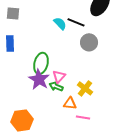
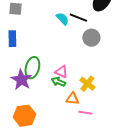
green ellipse: (41, 63) -> (32, 68), moved
pink triangle: (59, 76) -> (61, 72), turned -48
purple star: (39, 79) -> (21, 80), moved

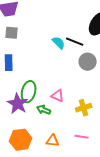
green arrow: (58, 82) -> (44, 110), moved
yellow cross: (87, 84) -> (84, 108), turned 35
orange triangle: (72, 99) -> (53, 141), moved

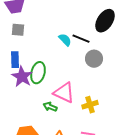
green ellipse: (29, 92) -> (38, 73), moved
pink triangle: (58, 96) -> (64, 93), size x1.6
purple star: (18, 104) -> (22, 77), moved

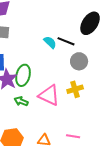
yellow cross: (90, 105) -> (75, 89), moved
green arrow: (50, 107) -> (21, 101), moved

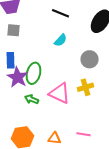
black line: (66, 41) -> (60, 13), moved
cyan semicircle: (50, 42) -> (60, 40), turned 88

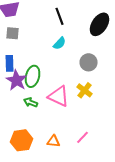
black line: (60, 13) -> (60, 16), turned 48
yellow cross: (86, 87) -> (84, 90), turned -35
pink line: (84, 134) -> (82, 137), turned -56

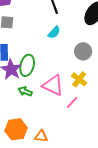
pink line: (82, 137) -> (72, 102), moved
orange triangle: (54, 141) -> (41, 136), moved

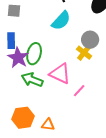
cyan semicircle: (54, 32) -> (61, 21), size x1.5
yellow cross: (79, 79) -> (84, 53), moved
green arrow: (25, 91) -> (32, 80), size x1.5

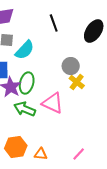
cyan semicircle: (61, 21) -> (25, 50), moved
gray circle: (90, 40) -> (71, 66), moved
pink line: (79, 91) -> (79, 154), moved

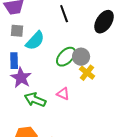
green ellipse: (27, 83) -> (66, 57), moved, turned 30
pink triangle: (53, 103) -> (63, 94), size x0.6

